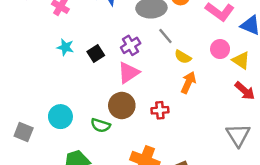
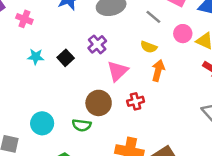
gray line: (165, 36) -> (153, 17), moved
pink triangle: (128, 73) -> (118, 71), moved

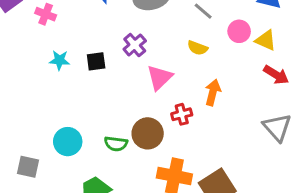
black square: (66, 58) -> (96, 61), turned 35
orange arrow: (158, 70) -> (213, 92), moved
brown circle: (99, 103) -> (148, 133), moved

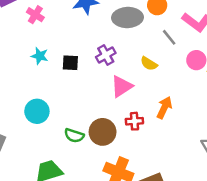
yellow semicircle: (198, 48) -> (149, 64), moved
cyan circle: (68, 142) -> (37, 111), moved

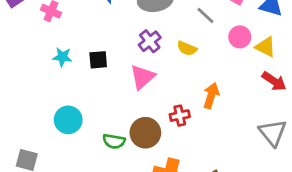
purple cross: (106, 55) -> (150, 41), moved
pink triangle: (122, 86) -> (143, 77), moved

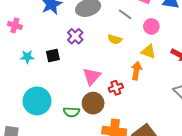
purple cross: (150, 41) -> (75, 36), moved
yellow triangle: (266, 47) -> (148, 52), moved
pink triangle: (143, 77) -> (92, 76), moved
cyan circle: (68, 120) -> (37, 101), size x1.4

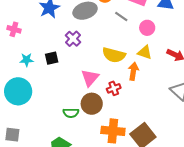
yellow semicircle: (115, 39) -> (114, 55), moved, size x1.6
cyan circle: (37, 101) -> (18, 91), moved

